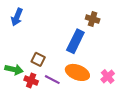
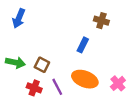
blue rectangle: (75, 41) -> (83, 45), size x0.6
green arrow: (14, 69) -> (15, 63), moved
purple line: (52, 80) -> (57, 87), turned 35

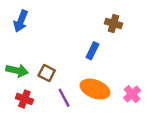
red cross: (34, 88) -> (24, 99), moved

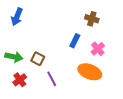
orange ellipse: (95, 89) -> (90, 72), moved
pink cross: (132, 94) -> (98, 49), moved
red cross: (24, 99) -> (20, 80), turned 32

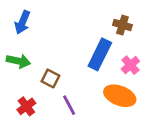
blue rectangle: (75, 41) -> (100, 54), size x1.6
green arrow: (14, 57) -> (18, 61), moved

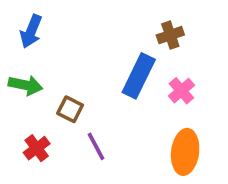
brown cross: (122, 25) -> (170, 35), turned -36
orange ellipse: (120, 96) -> (185, 152), moved, turned 76

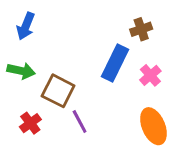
brown square: (70, 109) -> (58, 91), size x1.5
orange ellipse: (185, 152) -> (153, 126), turned -30

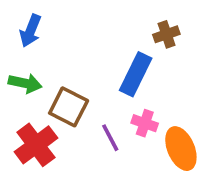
pink cross: (150, 75) -> (145, 123), moved, turned -30
purple line: (80, 122) -> (110, 138), moved
red cross: (30, 123) -> (36, 145), size x1.6

